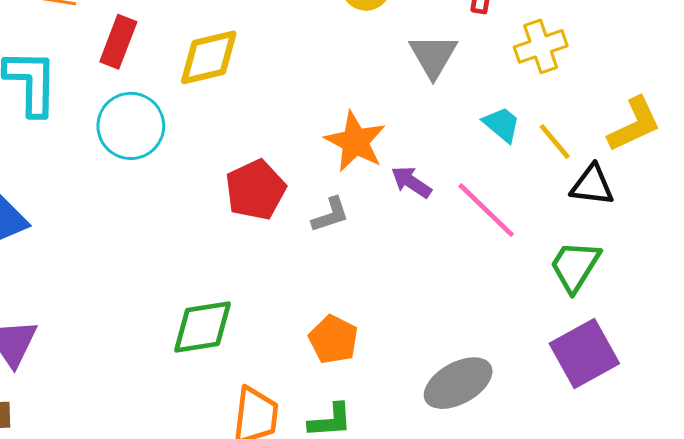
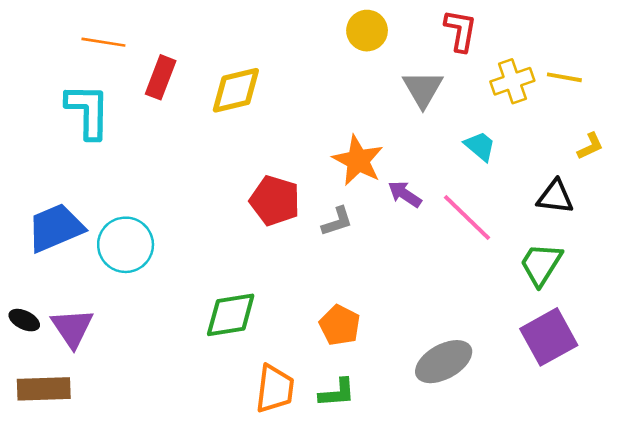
yellow L-shape: (634, 124) -> (590, 146), size x0.6
cyan circle: (131, 126) -> (126, 245), moved
yellow line: (555, 142) -> (564, 77), moved, turned -40
red pentagon: (255, 190) -> (275, 201), turned -30

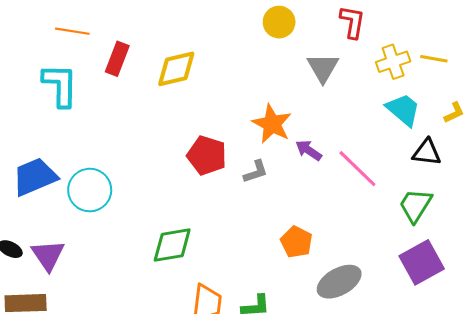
cyan trapezoid: (480, 146) -> (403, 110), moved, size x1.4
orange pentagon: (340, 325) -> (296, 242), moved

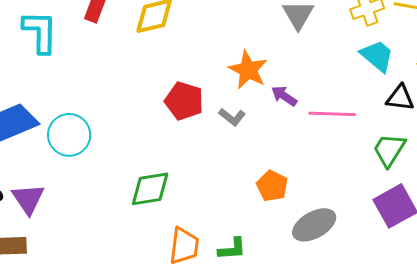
pink line: (357, 169) -> (332, 114), turned -42
gray L-shape: (256, 172) -> (232, 117), turned 56

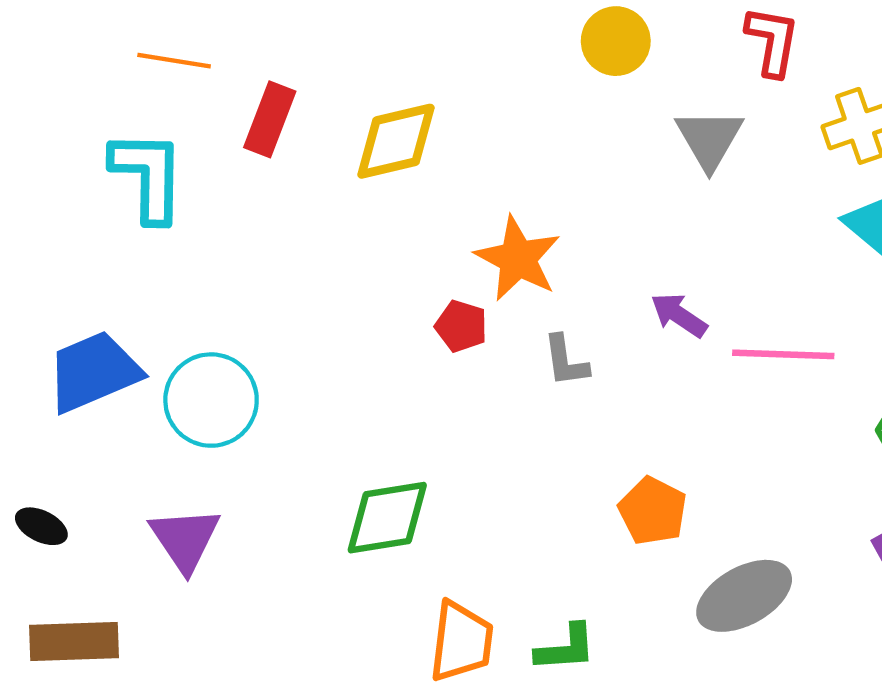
orange star: (248, 70) -> (518, 259), moved
red pentagon: (184, 101) -> (461, 326), size x0.6
gray L-shape: (232, 117) -> (566, 361), turned 44
purple triangle: (28, 199) -> (185, 539), moved

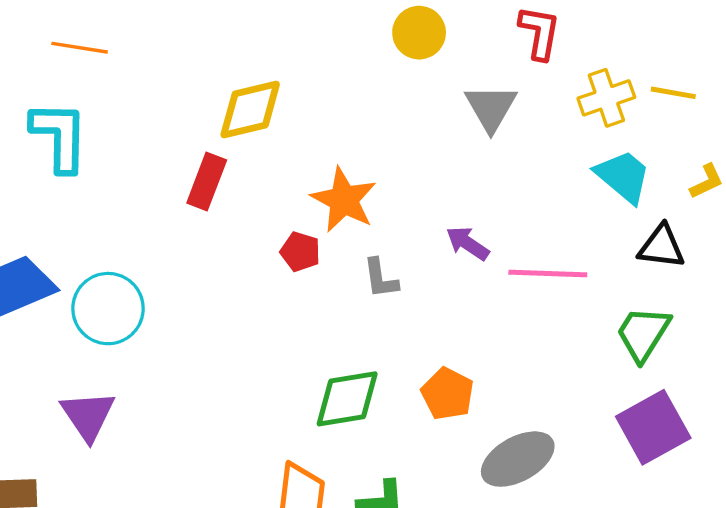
red rectangle: (270, 119) -> (207, 181), moved
green diamond: (387, 518) -> (347, 399), moved

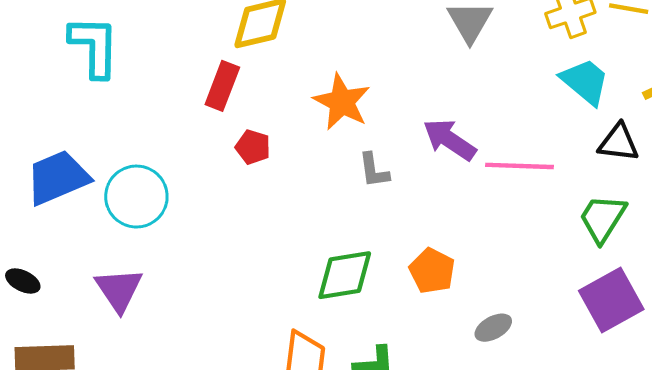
purple arrow: (468, 243) -> (450, 140), size x1.4
red pentagon: (300, 252) -> (253, 147), moved
gray ellipse: (518, 459) -> (493, 328), size x0.6

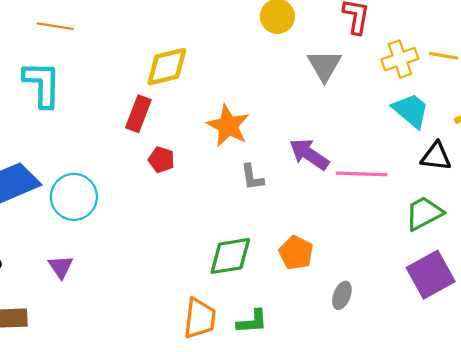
green trapezoid: (602, 218) -> (424, 213), turned 30
purple triangle: (119, 290) -> (61, 267), size x0.7
gray ellipse: (493, 328) -> (342, 295), turned -40

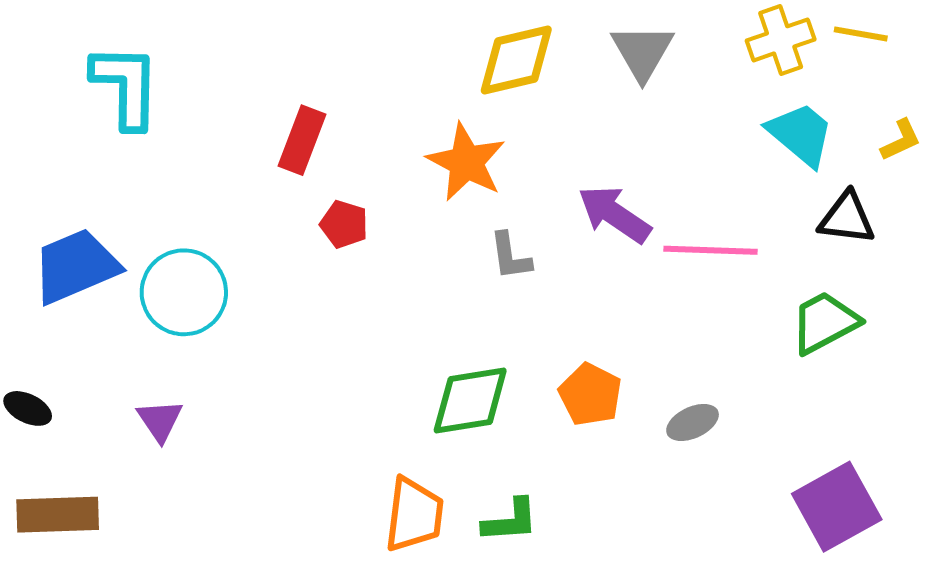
yellow diamond: (167, 67) -> (516, 60), moved
purple square: (431, 275) -> (837, 507), moved
gray ellipse: (342, 295) -> (693, 422), moved, turned 44

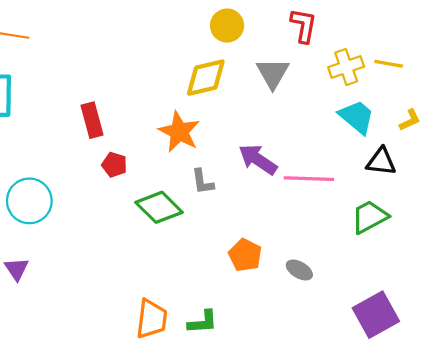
red rectangle: (302, 140) -> (92, 120), turned -36
green diamond: (470, 400) -> (159, 207), moved, turned 54
gray ellipse: (693, 422) -> (299, 270), turned 55

